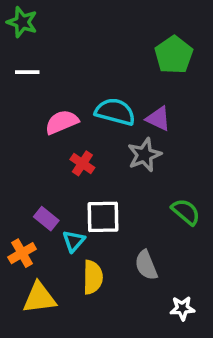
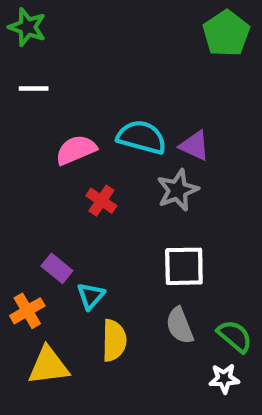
green pentagon: (174, 55) -> (226, 33), moved
green semicircle: (186, 212) -> (235, 336), moved
white square: (103, 217) -> (184, 266), moved

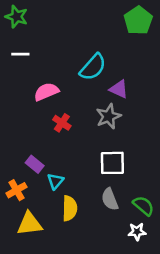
cyan semicircle: (142, 137) -> (93, 67), moved, turned 116

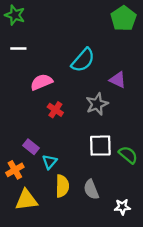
purple triangle: (119, 89) -> (118, 80), moved
gray semicircle: (110, 199) -> (91, 190), moved
green semicircle: (143, 206) -> (128, 155), moved

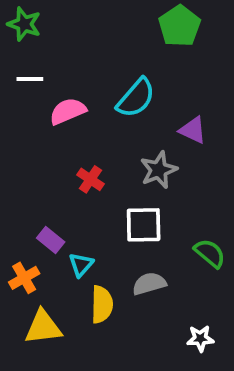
green pentagon: (124, 18) -> (180, 26), moved
pink semicircle: (41, 82) -> (68, 111), moved
white square: (100, 146) -> (144, 225), moved
gray semicircle: (91, 190) -> (149, 284), moved, turned 96

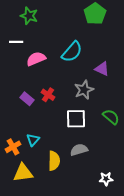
green star: (24, 24) -> (29, 16), moved
purple rectangle: (51, 240) -> (27, 99), moved
green semicircle: (210, 253) -> (111, 117), moved
cyan triangle: (81, 265) -> (33, 140), moved

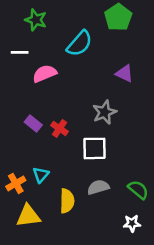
cyan semicircle: (72, 52) -> (79, 44), moved
purple triangle: (102, 69) -> (124, 74), moved
red cross: (48, 95) -> (60, 128), moved
green semicircle: (111, 117) -> (138, 190), moved

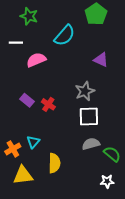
white square: (94, 148) -> (89, 117), moved
gray semicircle: (98, 187) -> (91, 144), moved

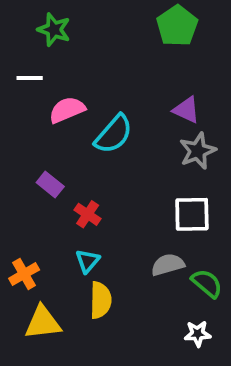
cyan semicircle: (65, 35) -> (114, 134), moved
gray star: (85, 91) -> (198, 151), moved
red cross: (48, 104) -> (88, 214), moved
white square: (89, 117) -> (192, 214), moved
cyan triangle: (33, 142) -> (88, 261), moved

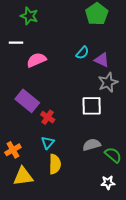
cyan semicircle: (114, 134) -> (82, 53), moved, size x0.6
purple rectangle: (50, 184) -> (27, 101), size x1.6
white square: (192, 214) -> (92, 106), moved

